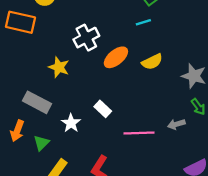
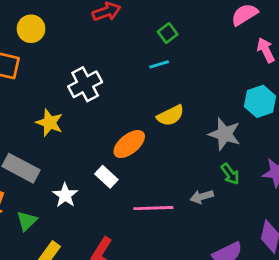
orange ellipse: (116, 57) -> (129, 144), moved

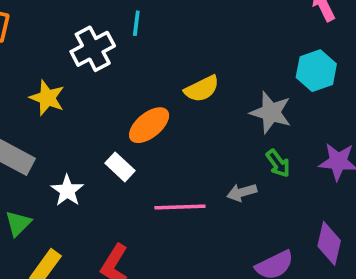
cyan line: (159, 64) -> (136, 23), moved, turned -66

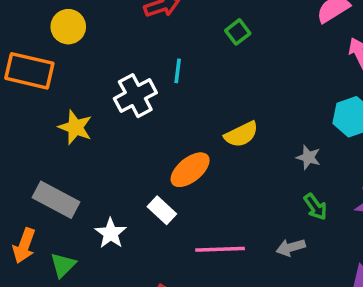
yellow star: (47, 98) -> (75, 127), moved
gray star: (271, 112) -> (308, 157), size x0.6
gray arrow: (242, 192) -> (291, 247), moved

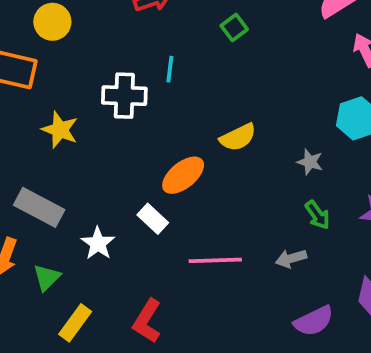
white cross: (135, 96) -> (124, 96), turned 30

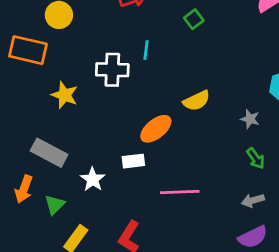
white rectangle: (153, 219) -> (133, 161), turned -50
gray arrow: (291, 258) -> (253, 200), moved

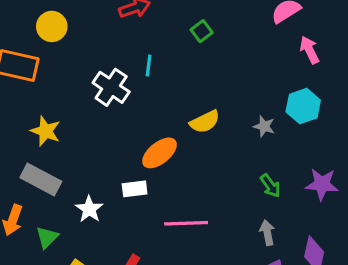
white cross: (112, 70) -> (111, 87), turned 32
yellow star: (65, 95) -> (46, 131), moved
gray star: (250, 119) -> (264, 126), moved
gray arrow: (253, 200) -> (267, 233), turned 95

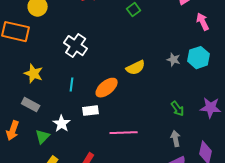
cyan line: (149, 65) -> (72, 85), moved
gray star: (264, 126) -> (174, 60), moved
gray rectangle: (41, 179) -> (31, 105), size x0.7
green triangle: (47, 237) -> (43, 137), moved

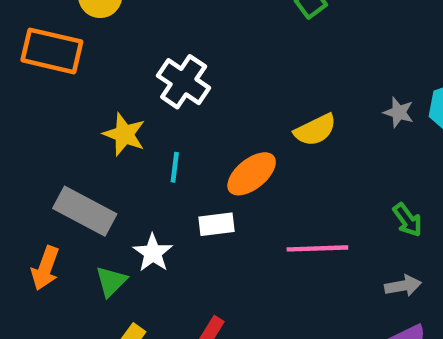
yellow star: (34, 74) -> (124, 134), moved
gray rectangle: (31, 105) -> (85, 211), size x1.5
pink line: (124, 133) -> (317, 248), moved
gray arrow: (176, 139) -> (403, 286), turned 91

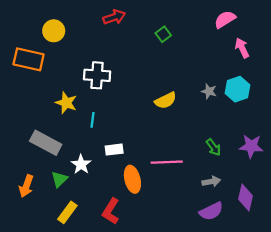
white cross: (184, 82) -> (97, 75), turned -30
orange ellipse: (252, 174) -> (132, 179), moved, turned -65
orange arrow: (45, 268) -> (26, 186), moved

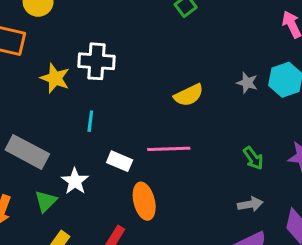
yellow star: (66, 103) -> (55, 78), moved
white rectangle: (114, 150) -> (120, 161), turned 30
pink line: (167, 162) -> (169, 149), moved

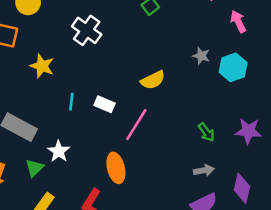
white cross: (96, 61) -> (87, 30), moved, turned 32
gray star: (247, 83) -> (201, 56), moved
pink line: (169, 149) -> (136, 125), turned -56
white rectangle: (120, 161) -> (104, 104), moved

